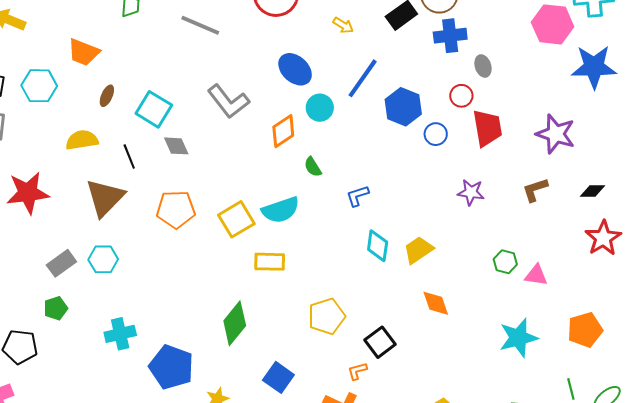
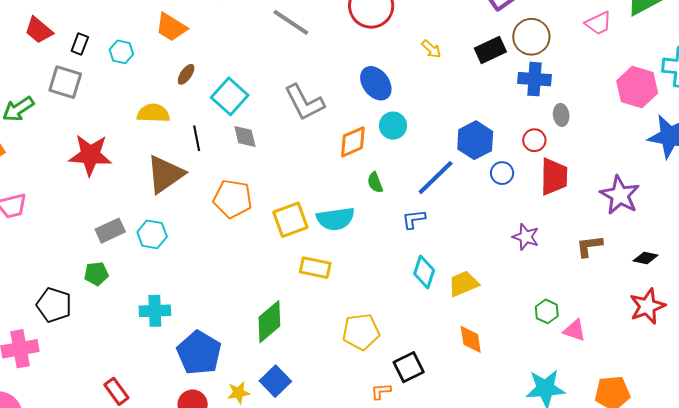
blue line: (363, 78) -> (436, 178), moved
cyan hexagon: (39, 86) -> (121, 52), size x0.7
blue square: (278, 377) -> (275, 381), moved

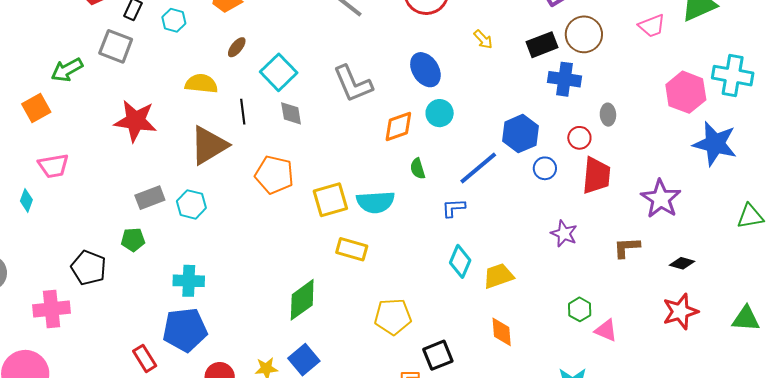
blue cross: (534, 79) -> (564, 79), moved
blue pentagon: (199, 353) -> (185, 330), moved, turned 30

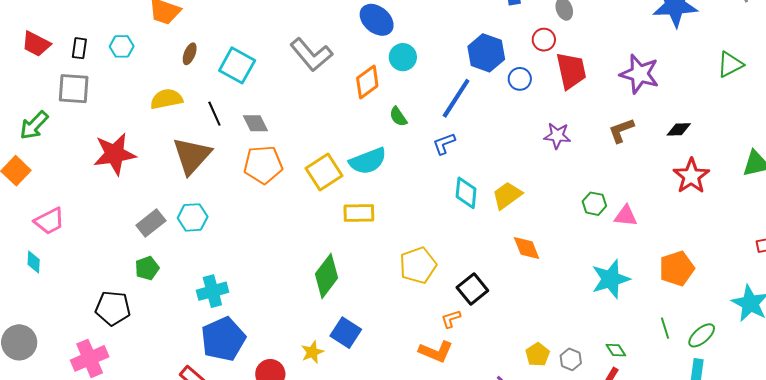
gray diamond: (291, 113) -> (255, 123), moved

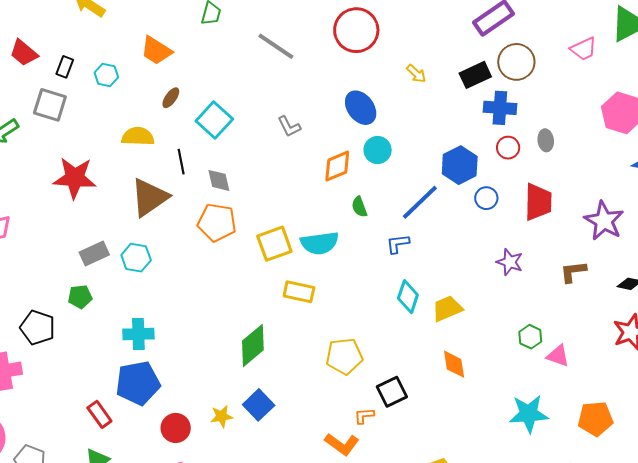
red circle: (544, 40) -> (508, 148), moved
gray L-shape: (311, 55) -> (289, 126), size x0.6

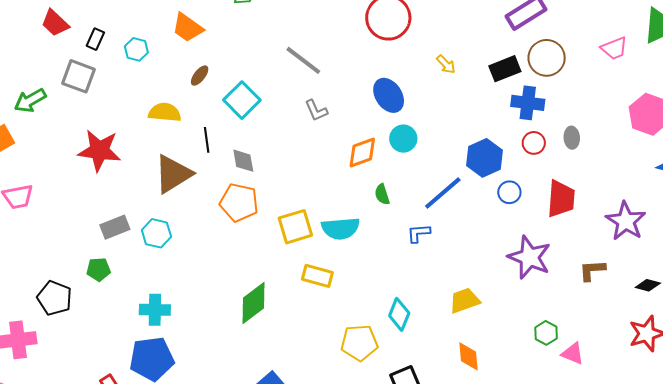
gray line: (276, 46) -> (303, 60), moved
purple star: (510, 262) -> (529, 257), size x1.6
cyan diamond: (408, 297) -> (399, 314), moved
green diamond: (253, 345) -> (253, 303), moved

